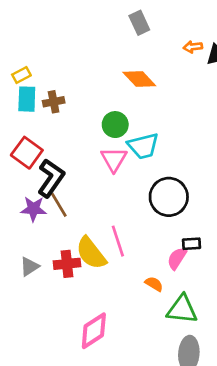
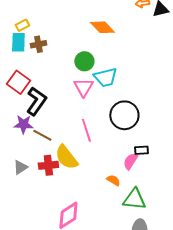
yellow rectangle: (21, 75) -> (22, 25), moved
brown line: (59, 205) -> (42, 135), moved, turned -30
pink line: (118, 241) -> (86, 130), moved

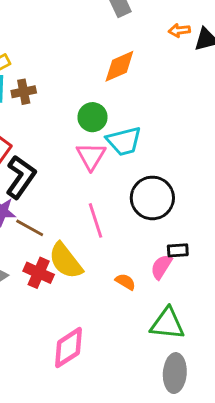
orange diamond: (102, 27) -> (119, 66), turned -70
red cross: (48, 165) -> (39, 273), turned 30
orange semicircle: (113, 180) -> (125, 282), moved

